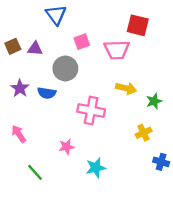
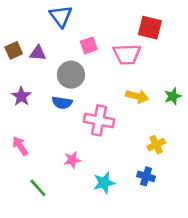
blue semicircle: (47, 93) -> (62, 103), moved
green star: (154, 101) -> (173, 96), moved
blue cross: (161, 162) -> (146, 176), moved

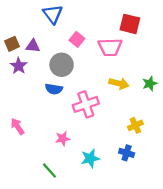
pink square: (89, 45) -> (77, 39), turned -32
purple star: (21, 96) -> (19, 66), moved
pink cross: (99, 120) -> (86, 104), turned -30
green line: (38, 188) -> (49, 171), moved

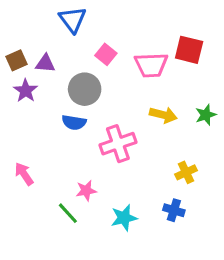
red square: (130, 24) -> (189, 50), moved
green line: (49, 171) -> (68, 213), moved

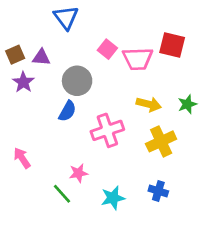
pink square: (106, 54) -> (107, 49), moved
blue semicircle: (74, 122) -> (67, 111), turned -70
yellow cross: (186, 172) -> (161, 141), moved, size x1.5

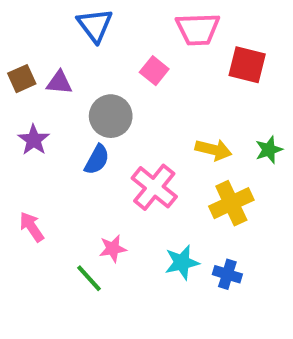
pink trapezoid: (138, 59) -> (198, 29), moved
purple star: (23, 82) -> (34, 140), moved
pink cross: (107, 130) -> (154, 187), turned -32
cyan star: (113, 198) -> (182, 262), moved

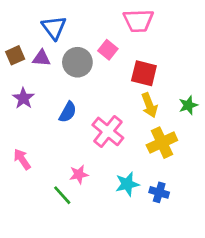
blue triangle: (95, 25) -> (54, 28), moved
red square: (247, 65) -> (144, 73), moved
gray circle: (111, 116) -> (77, 62), moved
yellow arrow: (214, 150) -> (149, 105), turned 55

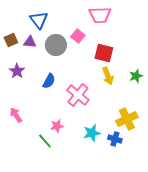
yellow cross: (162, 143) -> (127, 119), moved

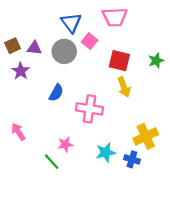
blue triangle: (39, 20) -> (71, 23), moved
purple star: (17, 71) -> (21, 71), moved
green star: (136, 76) -> (156, 61), moved
pink cross: (78, 95) -> (89, 109), turned -30

